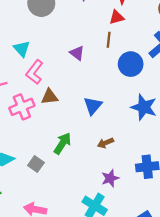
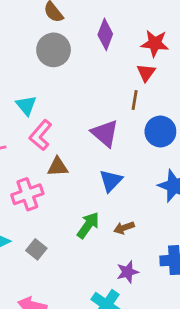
red triangle: (117, 17) -> (146, 73), turned -42
purple triangle: (77, 53) -> (105, 133), moved, size x1.5
pink cross: (22, 107) -> (27, 194), moved
green arrow: (62, 143) -> (88, 225), moved

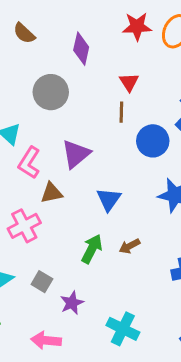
red star: (155, 43) -> (137, 26), moved
gray circle: (54, 50) -> (51, 92), moved
purple triangle: (105, 133) -> (76, 154), moved, turned 48
purple star: (128, 272) -> (72, 303), moved

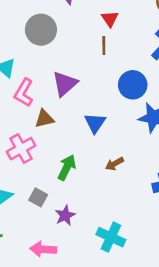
blue circle: (153, 141) -> (133, 85), moved
green arrow: (92, 249) -> (67, 168), moved

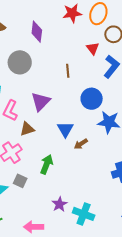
red triangle: (110, 19) -> (93, 48), moved
brown arrow: (115, 164) -> (81, 144), moved
gray square: (38, 197) -> (20, 181), moved
purple star: (65, 215) -> (59, 204), moved

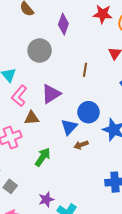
blue circle: (92, 99) -> (88, 112), moved
gray square: (20, 181) -> (10, 186), moved

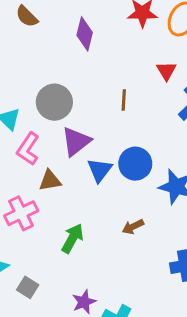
gray circle: (40, 51) -> (54, 102), moved
blue triangle: (69, 127) -> (100, 170), moved
brown arrow: (81, 145) -> (133, 227), moved

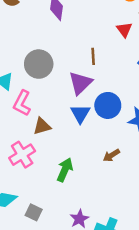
purple triangle: (76, 141) -> (80, 83), moved

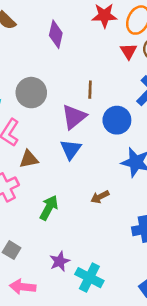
red triangle: (124, 30) -> (129, 51), moved
blue circle: (108, 105) -> (117, 120), moved

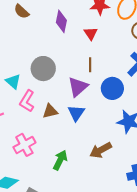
red triangle: (129, 51) -> (91, 33), moved
brown triangle: (29, 159) -> (50, 111), moved
brown arrow: (100, 197) -> (101, 150), size x1.5

